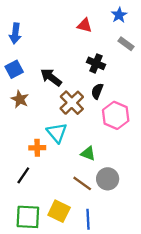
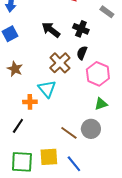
black arrow: (51, 77) -> (51, 30), moved
brown star: (20, 99) -> (15, 69), moved
green triangle: (88, 153) -> (101, 104), moved, turned -40
yellow square: (59, 211) -> (49, 157), turned -30
blue line: (88, 219) -> (74, 164), turned -36

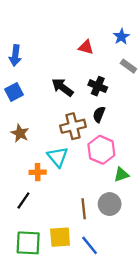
brown cross: (60, 63) -> (73, 126), turned 30
pink hexagon: (98, 74) -> (101, 150), moved
brown line: (69, 133) -> (84, 209), turned 48

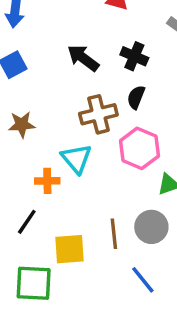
brown star: (20, 133) -> (22, 124), turned -30
yellow square: (60, 237) -> (69, 249), moved
blue line: (90, 245) -> (143, 280), moved

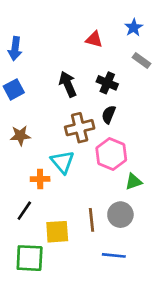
black arrow: (83, 58) -> (68, 84), turned 30
blue line: (143, 280) -> (114, 255), turned -45

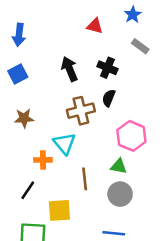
pink hexagon: (111, 154) -> (131, 136), moved
green triangle: (134, 182) -> (119, 166), moved, turned 30
brown line: (91, 220) -> (85, 179), moved

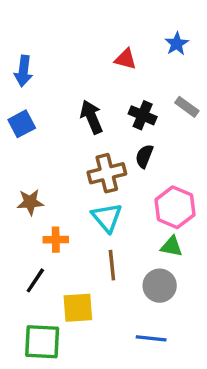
gray rectangle: (140, 46) -> (187, 107), moved
brown star: (24, 118) -> (30, 202), moved
cyan triangle: (64, 143) -> (107, 217), moved
green triangle: (119, 166) -> (172, 246), moved

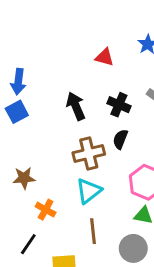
blue arrow: (23, 71) -> (18, 82), moved
cyan triangle: (107, 217) -> (89, 191), turned 32
orange cross: (56, 240) -> (46, 210), turned 30

